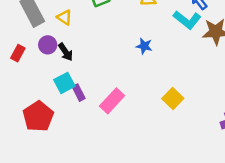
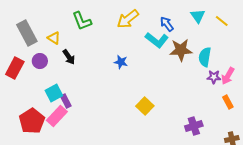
black arrow: (66, 52) -> (69, 57), moved
red rectangle: (18, 53) -> (15, 68), size x1.5
pink rectangle: (112, 101) -> (57, 116), moved

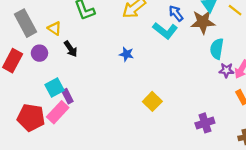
brown star: (181, 50) -> (203, 22), moved
red pentagon: (32, 121) -> (31, 118), turned -30

